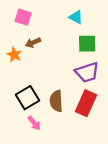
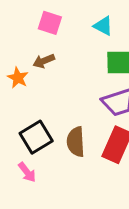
pink square: (23, 17) -> (50, 23), moved
pink arrow: (34, 123) -> (27, 172), moved

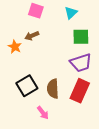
cyan triangle: (103, 26) -> (71, 13), turned 48
pink arrow: (27, 172) -> (43, 113), moved

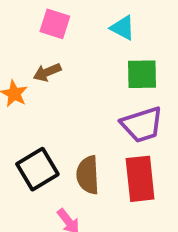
cyan triangle: (71, 13) -> (123, 28), turned -48
red rectangle: (80, 91) -> (140, 179), turned -30

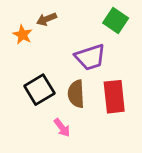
green square: (142, 74) -> (116, 21), turned 35
purple trapezoid: (142, 125) -> (90, 57), moved

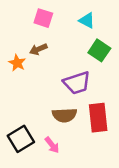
black square: (39, 90) -> (21, 139), moved
brown semicircle: (76, 94) -> (64, 115), turned -90

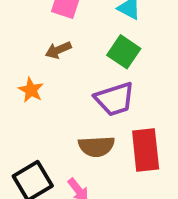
green square: (99, 50) -> (124, 52), moved
orange star: (17, 63) -> (31, 90), moved

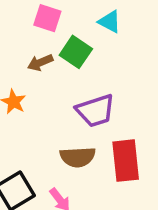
green square: (124, 52) -> (76, 52), moved

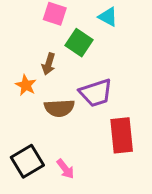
brown arrow: (40, 63) -> (49, 64), moved, turned -50
brown semicircle: (78, 157) -> (59, 108), moved

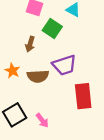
orange star: (26, 85) -> (12, 71), moved

